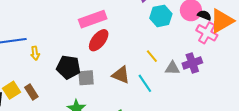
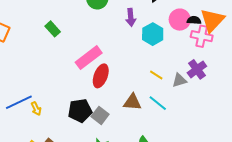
yellow arrow: (35, 53) -> (36, 109), moved
gray square: (86, 78) -> (100, 115), turned -30

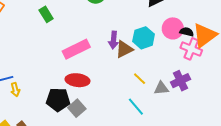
purple arrow: (131, 17) -> (113, 40), moved
red ellipse: (101, 76) -> (77, 80), moved, turned 65
brown triangle: (132, 102) -> (124, 49), moved, turned -42

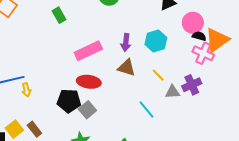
pink circle: (173, 28) -> (193, 23), moved
brown triangle: (124, 49) -> (127, 68), moved, turned 42
yellow line: (140, 79) -> (158, 75), moved

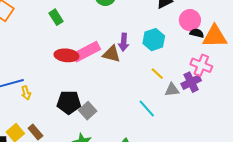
orange triangle: (217, 40) -> (215, 36), turned 36
pink cross: (203, 53) -> (201, 65), moved
brown triangle: (127, 68) -> (111, 54), moved
red ellipse: (89, 82) -> (66, 55), moved

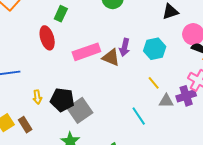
green rectangle: (56, 17) -> (61, 14), turned 49
red ellipse: (66, 55) -> (47, 38), moved, turned 60
yellow arrow: (26, 93) -> (37, 97), moved
gray square: (88, 111) -> (80, 110), size x1.4

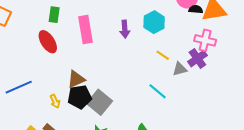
pink rectangle: (86, 52) -> (85, 29), moved, turned -64
brown triangle: (111, 57) -> (76, 79), moved, turned -30

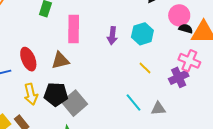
red ellipse: (48, 42) -> (28, 59), moved
gray triangle: (180, 69) -> (158, 109), moved
brown triangle: (76, 79) -> (60, 60), moved
yellow arrow: (55, 101) -> (31, 94), size x1.5

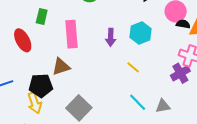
red ellipse: (28, 59) -> (23, 40), moved
yellow line: (145, 68) -> (133, 67), moved
black pentagon: (56, 94) -> (41, 86), moved

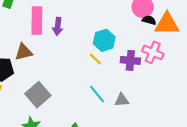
cyan hexagon: (141, 33) -> (104, 40), moved
purple arrow: (111, 37) -> (58, 26), moved
purple cross: (180, 73) -> (130, 60), moved, turned 30

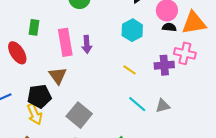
black semicircle: (149, 20) -> (169, 27), moved
cyan hexagon: (104, 40) -> (132, 30), moved
brown triangle: (24, 52) -> (58, 76), turned -42

